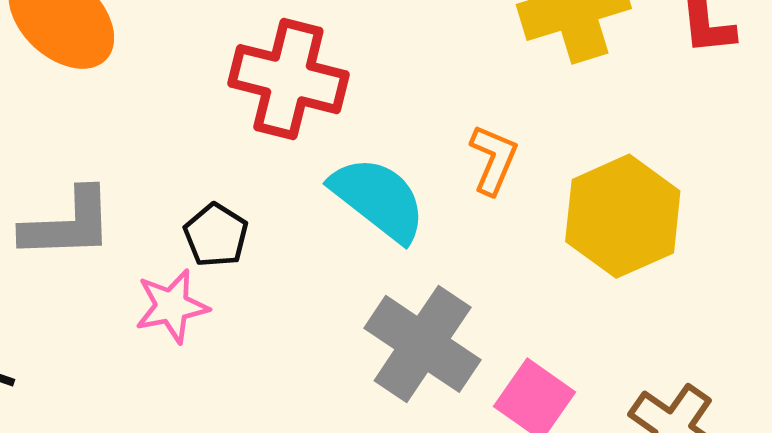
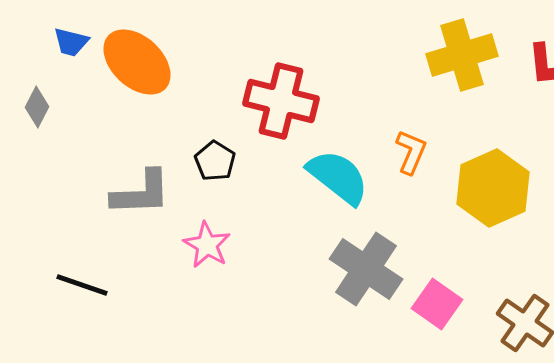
black pentagon: (216, 235) -> (215, 161), moved
pink star: (172, 306) -> (207, 245), turned -30

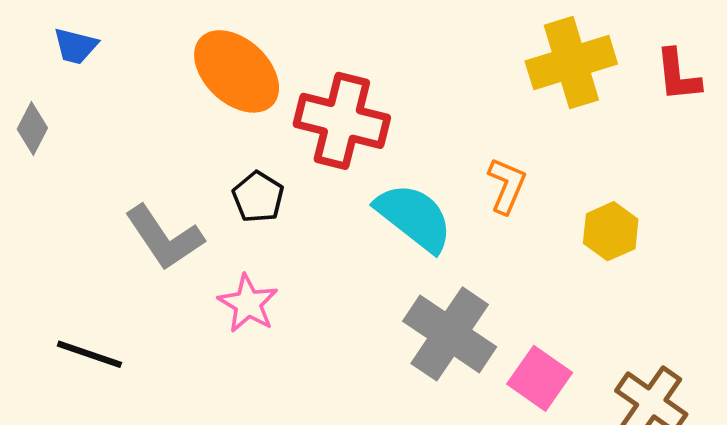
orange ellipse: (137, 62) -> (237, 71), moved
yellow hexagon: (493, 188) -> (611, 231), size x0.6
gray L-shape: (141, 193) -> (164, 238), turned 58

